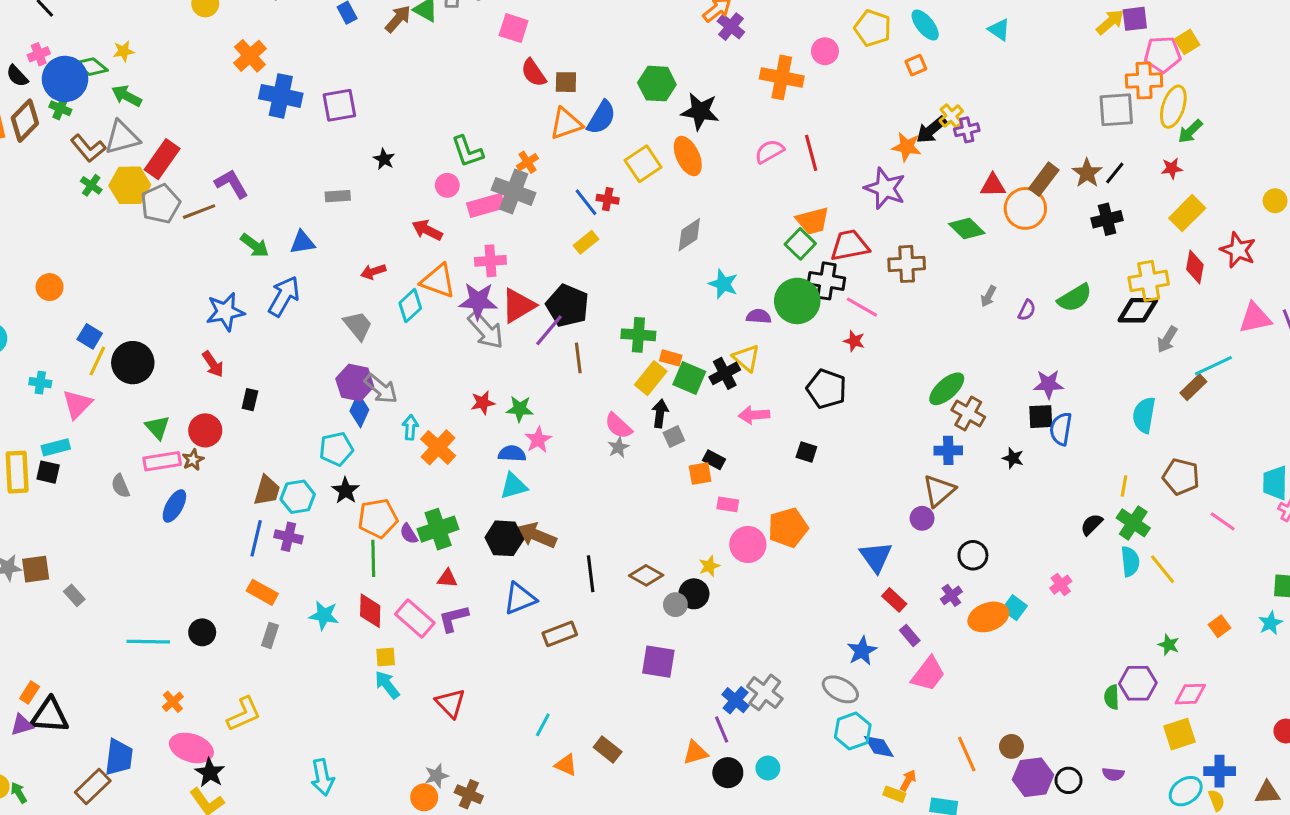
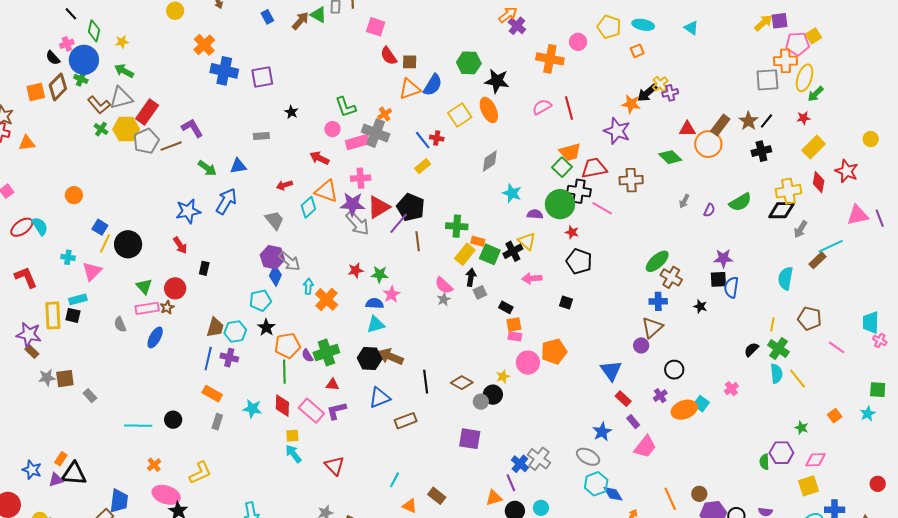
cyan ellipse: (925, 25) -> (643, 25), turned -40
green diamond: (91, 67) -> (94, 31), moved, turned 65
red star: (854, 341) -> (572, 232), moved
orange square: (700, 474) -> (514, 324), moved

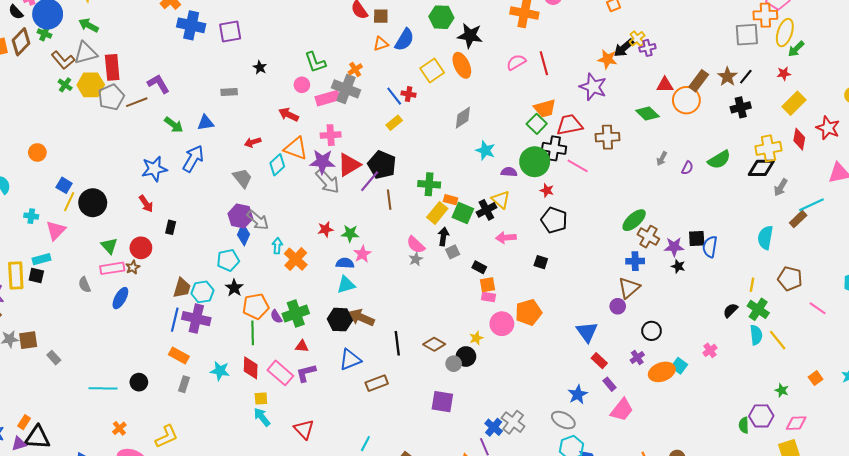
orange triangle: (410, 89) -> (381, 44), size x0.7
red rectangle: (147, 112) -> (112, 67), turned -40
purple star: (723, 258) -> (674, 247), moved
purple cross: (229, 358) -> (196, 319), size x1.5

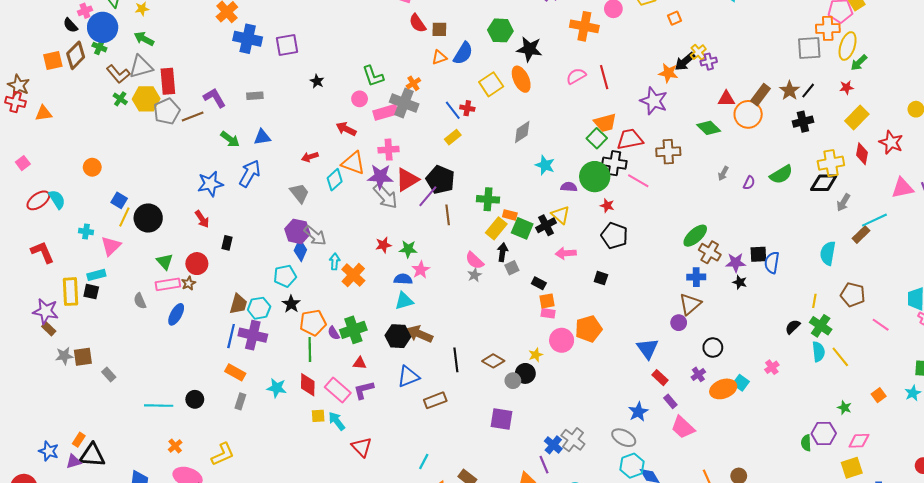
gray rectangle: (229, 92) -> (255, 96), moved
pink trapezoid: (622, 410) -> (683, 427), turned 95
cyan arrow: (262, 417) -> (337, 421), moved

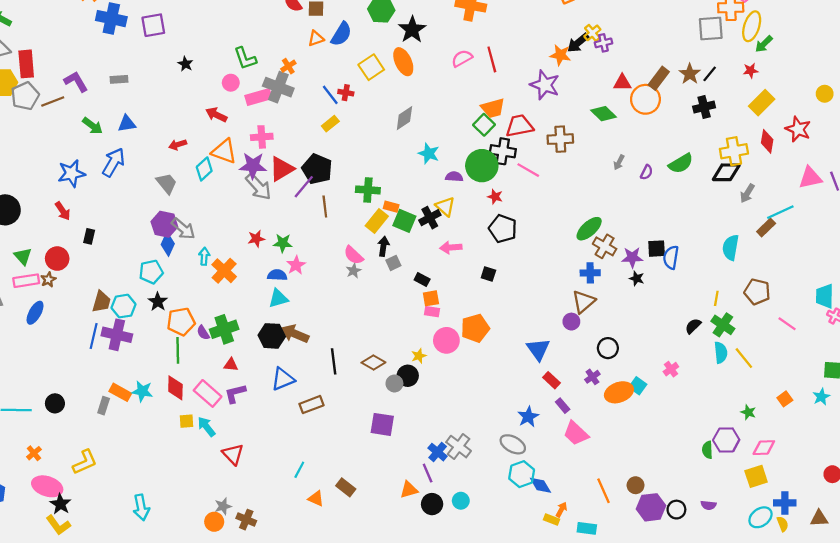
black star: (529, 49) -> (412, 30), turned 30
orange rectangle: (235, 372) -> (120, 392), moved

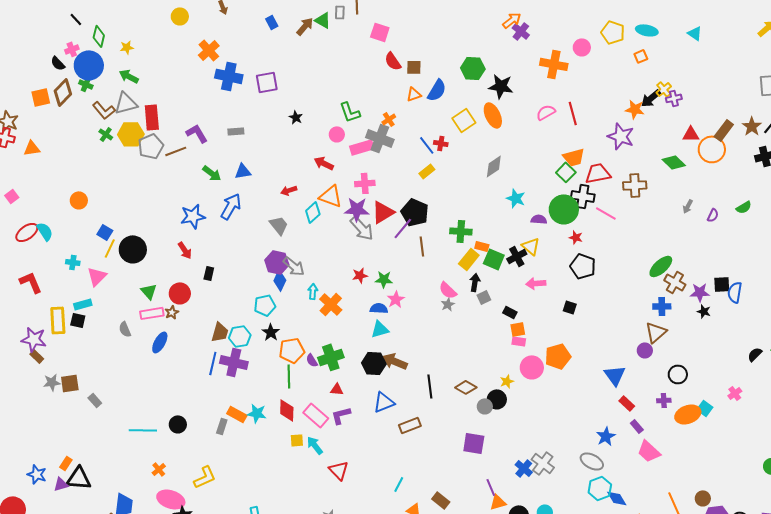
black star: (412, 30) -> (501, 86), turned -30
green semicircle: (681, 163) -> (744, 207), size x0.7
purple cross: (592, 377) -> (664, 400), turned 32
purple line: (428, 473) -> (491, 487), moved

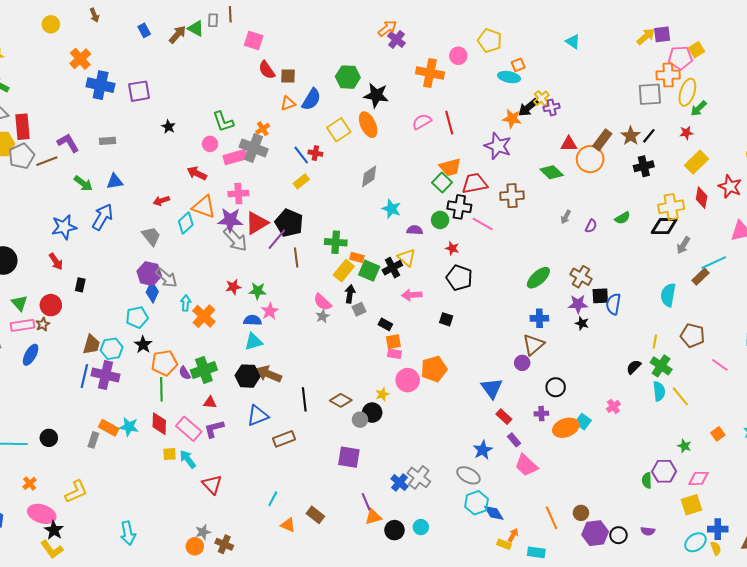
cyan ellipse: (647, 30) -> (509, 77), moved
green circle: (564, 209) -> (440, 220), size x0.6
brown cross: (675, 282) -> (581, 277), moved

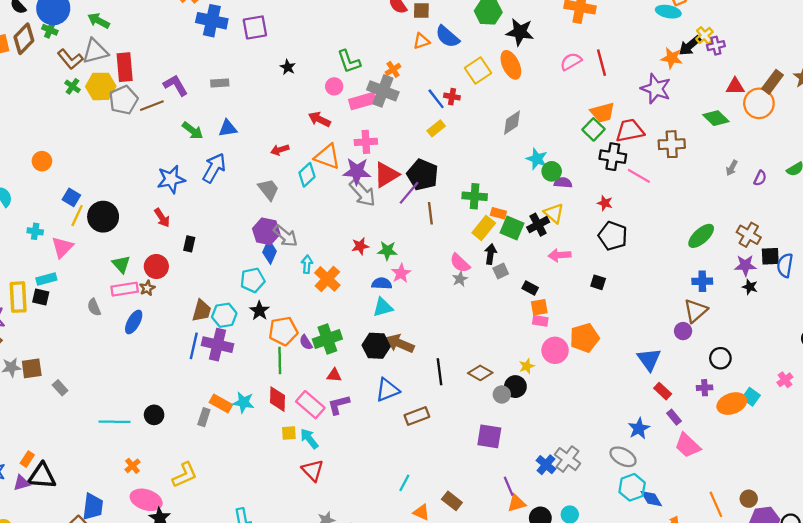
blue semicircle: (311, 99) -> (447, 37), turned 100
green circle: (440, 220) -> (552, 171), moved
red triangle: (212, 484) -> (313, 470), moved

